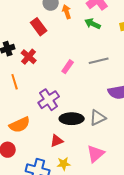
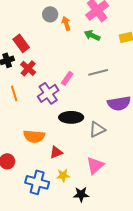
red rectangle: (39, 27) -> (21, 43), moved
purple cross: (49, 100) -> (48, 93), moved
black ellipse: (72, 119) -> (71, 117), moved
orange semicircle: (20, 125) -> (34, 136), moved, turned 30

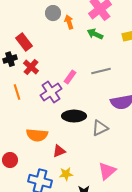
pink triangle: (95, 165) -> (107, 171), moved

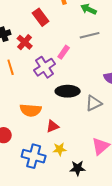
red rectangle: (24, 42) -> (41, 17), moved
gray line: (101, 71) -> (90, 35), moved

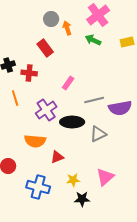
gray line: (90, 35) -> (94, 100), moved
red cross: (25, 42) -> (29, 73), turned -35
purple cross: (45, 67) -> (46, 110), moved
yellow star: (60, 149) -> (73, 180), moved

